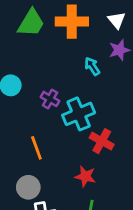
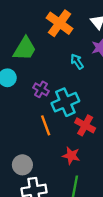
orange cross: (72, 22) -> (60, 23), turned 36
green trapezoid: (31, 23) -> (25, 49), moved
orange line: (36, 148) -> (46, 125), moved

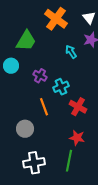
cyan cross: (65, 102) -> (61, 87), size x0.7
red star: (71, 156) -> (77, 138), moved
gray circle: (22, 165) -> (25, 129), moved

